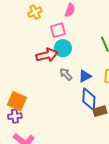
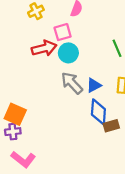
red arrow: (47, 55) -> (44, 48), moved
gray arrow: (66, 74) -> (72, 83), size x1.5

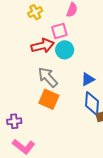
gray arrow: (72, 83) -> (48, 77), moved
orange square: (15, 114) -> (49, 99), moved

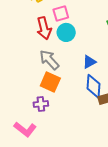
red arrow: (43, 46) -> (44, 28), turned 90
purple cross: (14, 121) -> (41, 104), moved

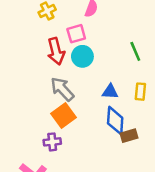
blue triangle: (89, 62) -> (110, 92), turned 32
orange square: (50, 82) -> (64, 116), turned 30

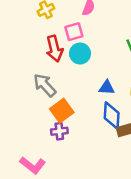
gray arrow: (62, 89) -> (45, 85), moved
purple cross: (52, 142) -> (59, 131), moved

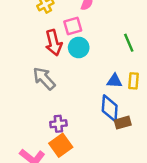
blue triangle: (107, 88) -> (114, 81), moved
orange square: (62, 111) -> (61, 145), moved

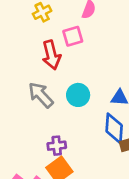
cyan circle: (79, 47) -> (78, 95), moved

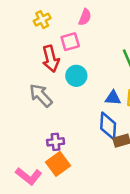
cyan circle: (78, 95) -> (76, 76), moved

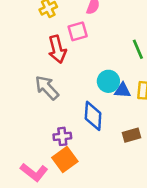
cyan circle: (76, 76) -> (108, 81), moved
blue diamond: (108, 126) -> (93, 116), moved

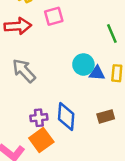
red arrow: (57, 49) -> (18, 26), moved, turned -80
blue diamond: (93, 116) -> (66, 116), moved

